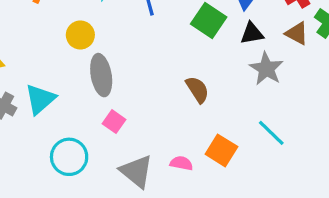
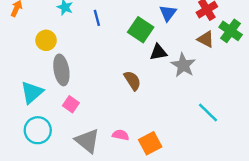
black triangle: (252, 33) -> (158, 52), moved
cyan triangle: (40, 99) -> (32, 92), moved
cyan line: (271, 133) -> (208, 112), moved
orange square: (221, 150) -> (150, 143), moved, turned 30

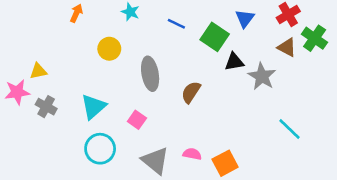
blue line: (97, 18) -> (176, 24), moved, turned -49
gray ellipse: (61, 70) -> (150, 74), moved
brown semicircle: (132, 81) -> (191, 92), moved, turned -114

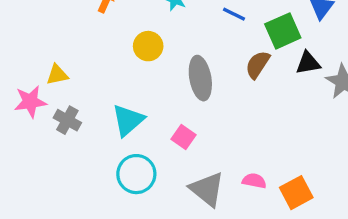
green square: (215, 37) -> (283, 31), turned 32
brown semicircle: (191, 92) -> (258, 65), moved

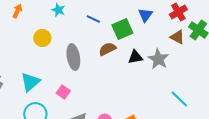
black triangle: (308, 63) -> (135, 57), moved
brown semicircle: (258, 65) -> (107, 49), turned 30

